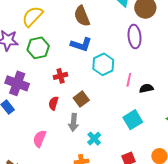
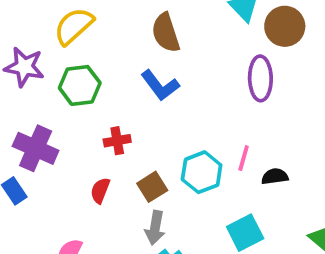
blue L-shape: (81, 44) -> (160, 85), turned 30
cyan hexagon: (103, 64) -> (202, 172), moved
gray arrow: (74, 122) -> (155, 228), moved

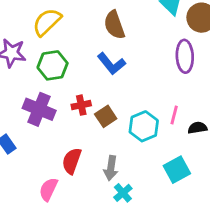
purple cross: (36, 148) -> (39, 109), moved
brown square: (152, 187) -> (106, 116), moved
red semicircle: (100, 190) -> (72, 161), moved, size x1.4

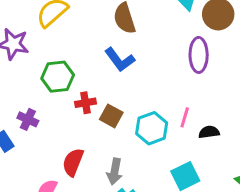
green hexagon: (53, 65) -> (58, 77), moved
purple cross: (39, 109) -> (28, 119), moved, size x0.6
brown square: (106, 116) -> (111, 116), turned -30

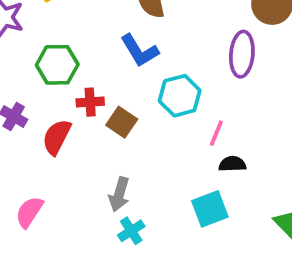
cyan hexagon: (152, 128) -> (180, 96), moved
black semicircle: (209, 132) -> (232, 164), moved
red semicircle: (73, 162) -> (57, 137), moved

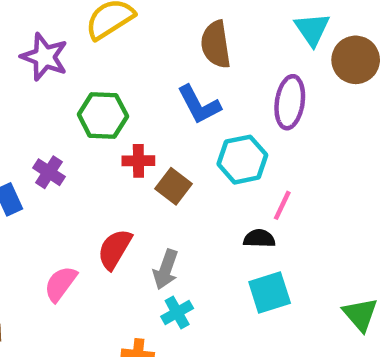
purple ellipse: (242, 54) -> (290, 102), moved
red semicircle: (57, 137) -> (115, 249), moved
black semicircle: (232, 164) -> (259, 239), moved

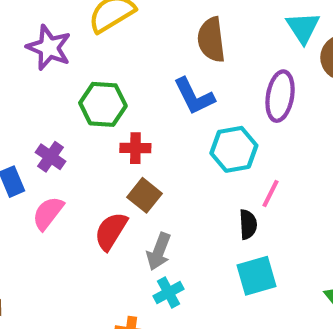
brown square: (174, 186) -> (144, 195), moved
black semicircle: (259, 239) -> (248, 224), turned 84
pink semicircle: (61, 284) -> (48, 213), moved

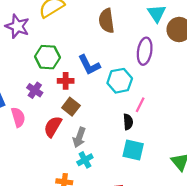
blue L-shape: (194, 96) -> (89, 65), moved
purple cross: (51, 157) -> (35, 90), moved
pink semicircle: (48, 213) -> (18, 117), turned 126
cyan square: (257, 276) -> (133, 150), turned 30

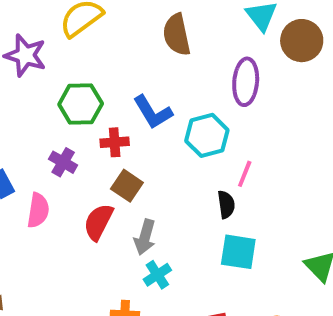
pink semicircle: (18, 117) -> (38, 210), turned 30

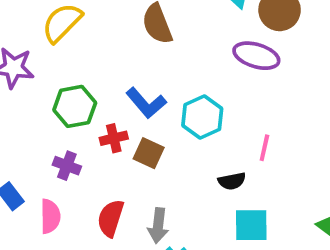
purple ellipse: (246, 82) -> (256, 56), moved, turned -69
pink line: (245, 174) -> (264, 148), moved
brown square: (127, 186) -> (149, 153), moved
black semicircle: (226, 204) -> (232, 181), turned 96

